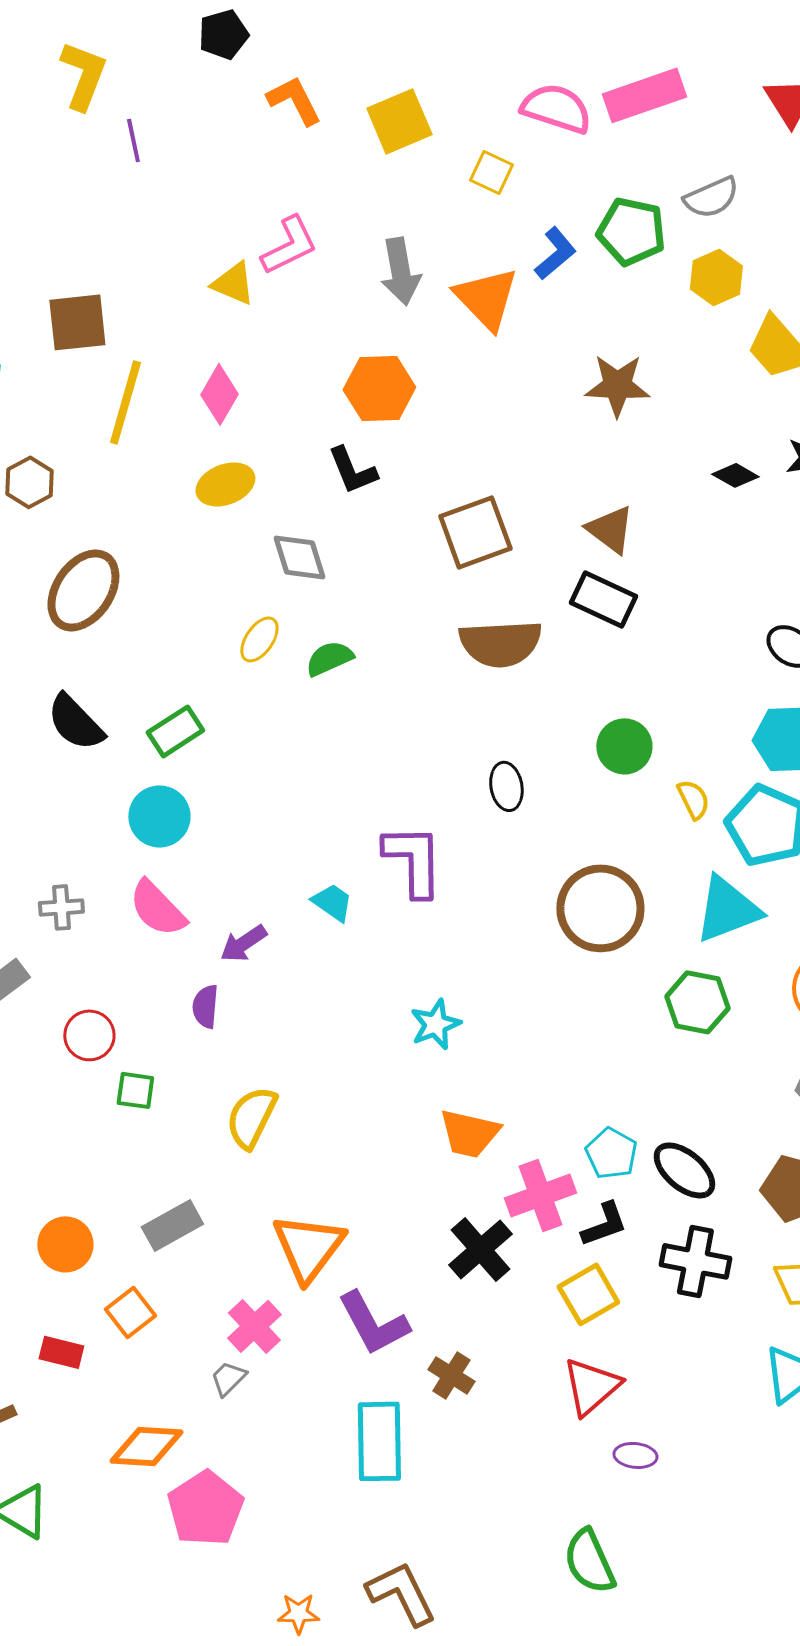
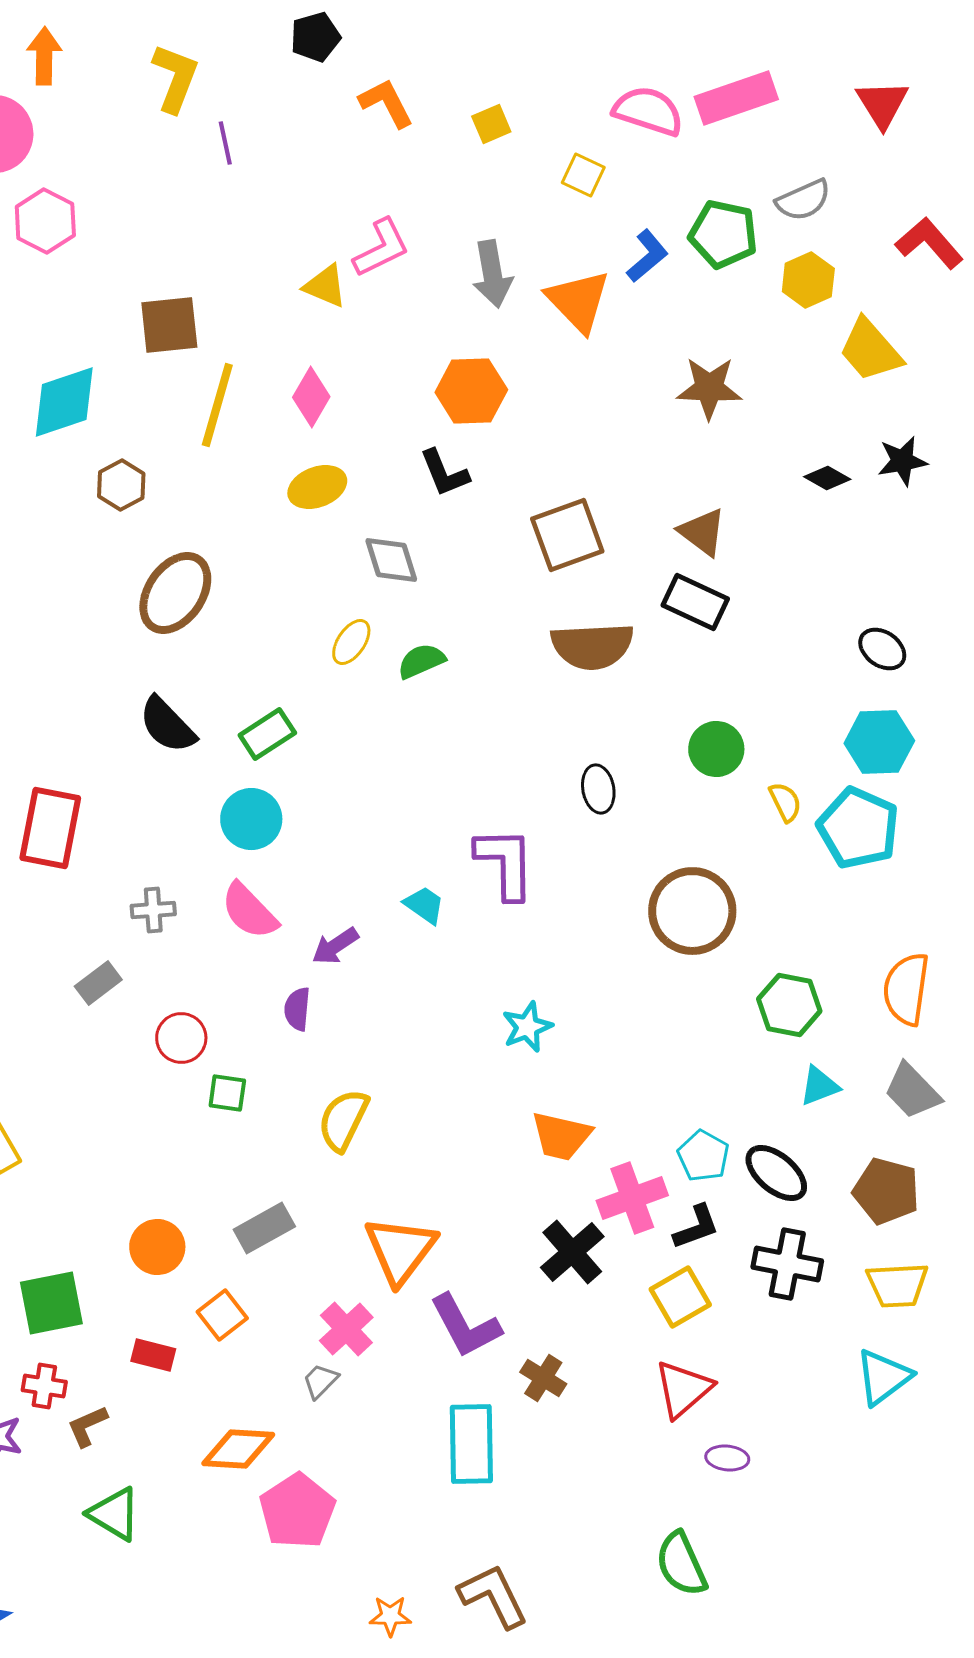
yellow square: (399, 121) -> (491, 124), size x0.6
cyan triangle: (727, 909) -> (819, 1086), moved, size x0.6

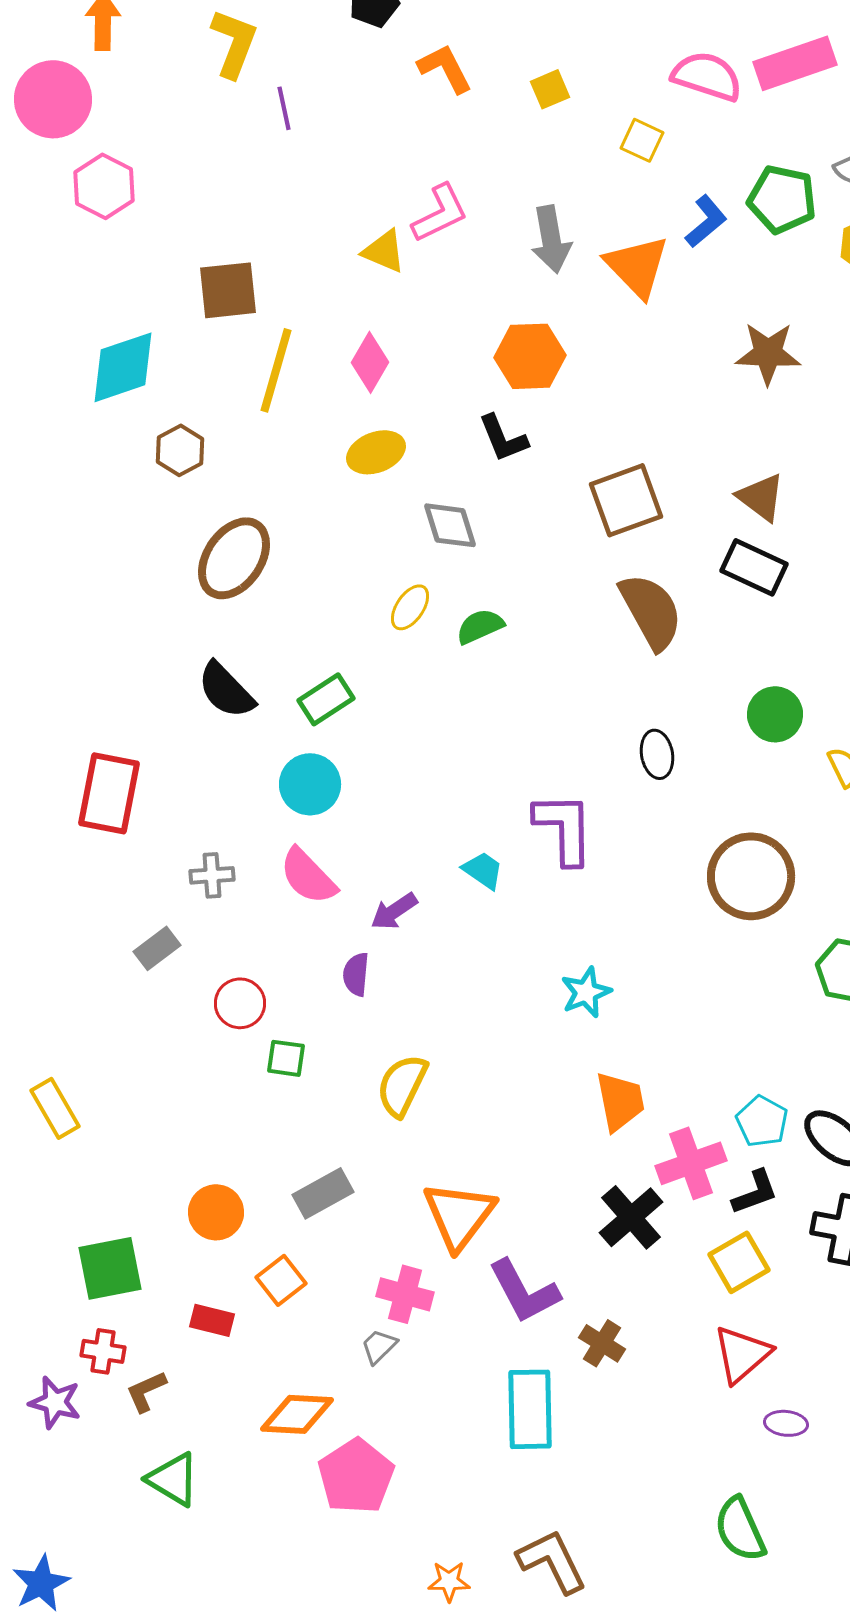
brown semicircle: (592, 646) -> (651, 611), turned -116
orange trapezoid: (561, 1136) -> (620, 1101), turned -114
pink cross: (346, 1329) -> (405, 1294), turned -32

